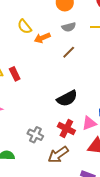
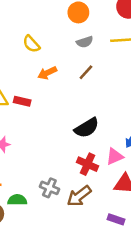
orange arrow: (42, 38) -> (47, 73), moved
red rectangle: (15, 74) -> (22, 101), turned -48
gray cross: (35, 135) -> (49, 188), moved

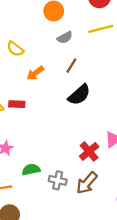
black semicircle: (87, 128) -> (79, 95), moved
red cross: (88, 164) -> (89, 151), turned 36
green semicircle: (17, 200) -> (31, 170), moved

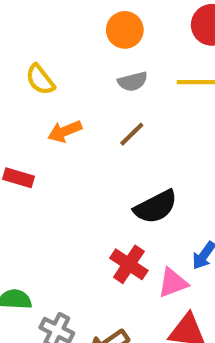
black semicircle: (79, 95) -> (156, 207), moved
red cross: (89, 151) -> (129, 264), moved, turned -30

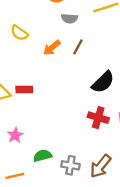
gray semicircle: (133, 82) -> (70, 18), turned 35
orange arrow: (65, 131) -> (52, 48), moved

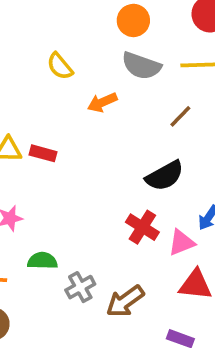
gray semicircle: (70, 18) -> (141, 66), size x1.5
brown line: (78, 47) -> (180, 116), moved
gray cross: (70, 165) -> (80, 287), turned 36

